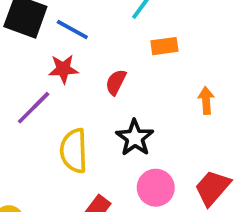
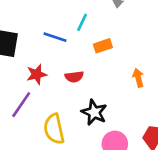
blue line: (72, 30) -> (55, 37), moved
red semicircle: (116, 82) -> (74, 77), turned -114

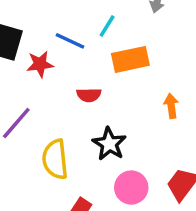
orange rectangle: (103, 46) -> (130, 59), size x1.5
red star: (37, 74) -> (40, 64), moved

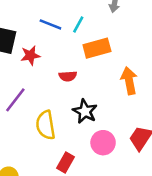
blue line: (70, 41) -> (50, 24), moved
orange arrow: (171, 106) -> (129, 81), size x1.5

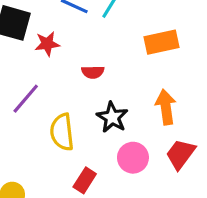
orange rectangle: (97, 48) -> (161, 42), moved
orange arrow: (129, 81) -> (166, 107), moved

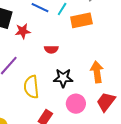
orange rectangle: (161, 42) -> (81, 20), moved
black star: (112, 117) -> (63, 78), turned -30

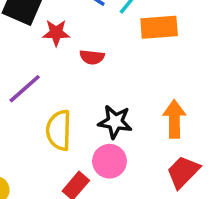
red semicircle: (51, 49) -> (92, 57), moved
pink circle: (76, 104) -> (109, 161), moved

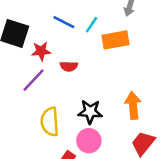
purple line: (25, 89) -> (33, 80), moved

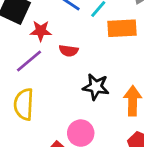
black star: (90, 112) -> (96, 87), moved
yellow semicircle: (50, 122) -> (24, 104), moved

